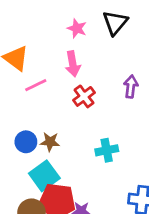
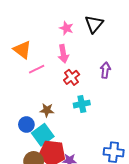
blue circle: (26, 142) -> (26, 125), moved
cyan cross: (107, 150) -> (82, 104), moved

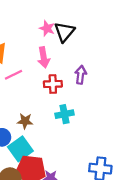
black triangle: (94, 24) -> (64, 32), moved
purple arrow: (105, 70) -> (81, 75), moved
red cross: (72, 77) -> (53, 84), turned 35

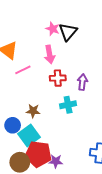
purple arrow: (81, 75) -> (82, 82), moved

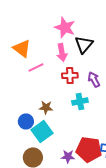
pink star: (53, 29) -> (65, 27), size x1.5
black triangle: (68, 32) -> (84, 44), moved
purple arrow: (82, 82) -> (94, 79), turned -35
red pentagon: (38, 154) -> (89, 149), moved

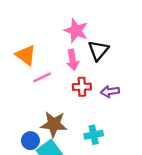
purple arrow: (94, 79) -> (110, 91), turned -70
cyan cross: (80, 101) -> (94, 135), moved
brown star: (46, 107) -> (54, 124), size x1.6

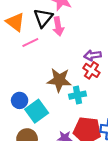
black triangle: (98, 50) -> (43, 18), moved
red cross: (82, 87) -> (91, 70), moved, turned 35
brown star: (54, 124) -> (59, 80), moved

